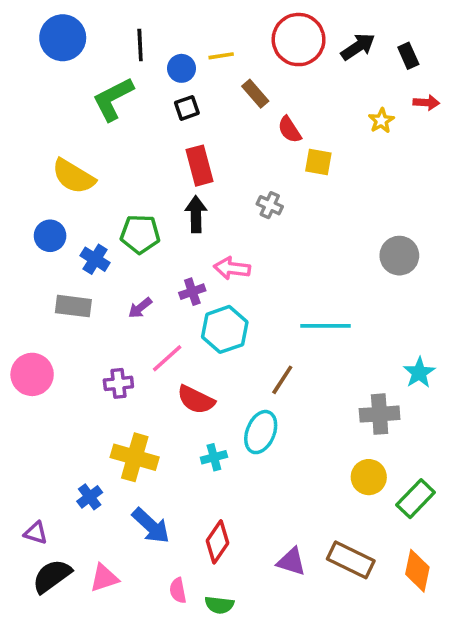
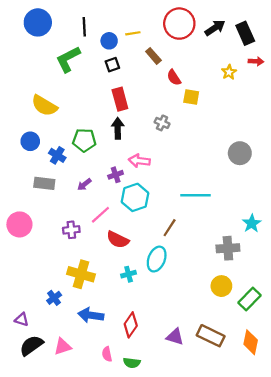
black rectangle: (408, 56) -> (245, 33), size x1.5
blue arrow: (151, 526) -> (91, 315), turned 145

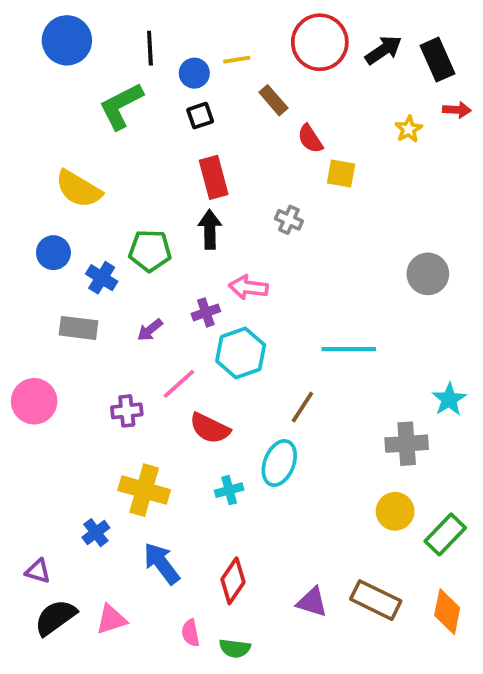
blue arrow: (91, 315) -> (162, 563), turned 45

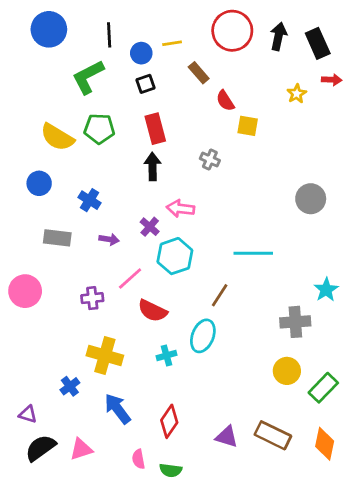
black arrow: (383, 50) -> (278, 36), turned -44
green pentagon: (150, 251) -> (99, 129), moved
blue cross: (102, 278) -> (89, 200), moved
purple cross: (206, 312) -> (150, 227), turned -30
purple arrow: (150, 330) -> (109, 239), turned -132

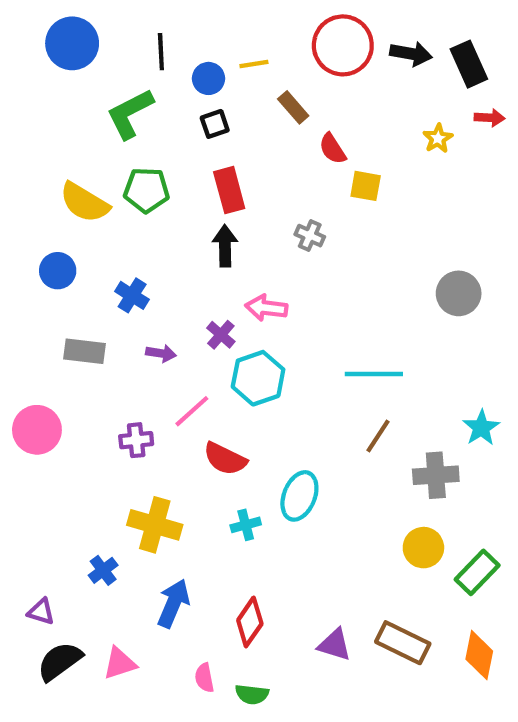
black arrow: (278, 36) -> (411, 54), turned 88
brown line: (220, 295) -> (378, 436), moved
blue arrow: (117, 409) -> (173, 603), turned 60

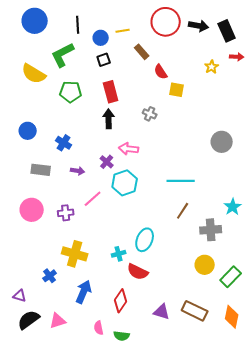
yellow semicircle: (84, 202) -> (34, 74), moved
pink circle: (37, 430) -> (32, 210), moved
red semicircle: (225, 459) -> (138, 272), moved

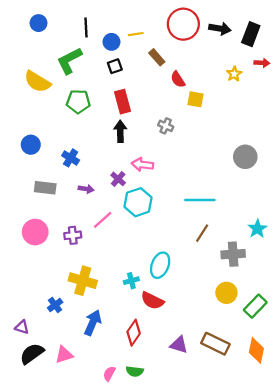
blue circle: (35, 21) -> (39, 23), size x0.6
black rectangle: (227, 31) -> (251, 34), turned 45
pink semicircle: (99, 328) -> (109, 374), moved, turned 40

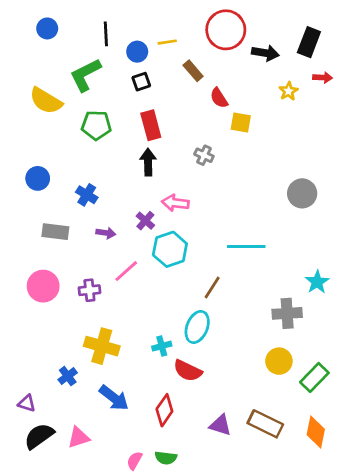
black arrow: (220, 29) -> (265, 53), moved
brown line: (202, 233) -> (212, 287), moved
blue arrow: (93, 323) -> (114, 398), turned 105

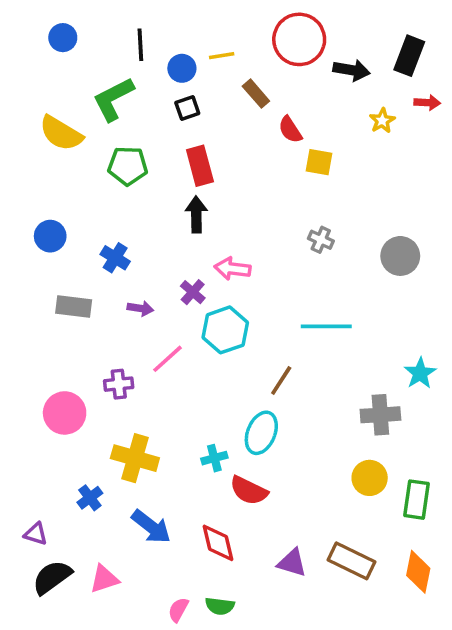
gray cross: (204, 155) -> (321, 240), moved
pink circle: (43, 286) -> (65, 413), moved
green rectangle: (314, 377) -> (416, 500), turned -36
red diamond: (164, 410) -> (218, 543), turned -48

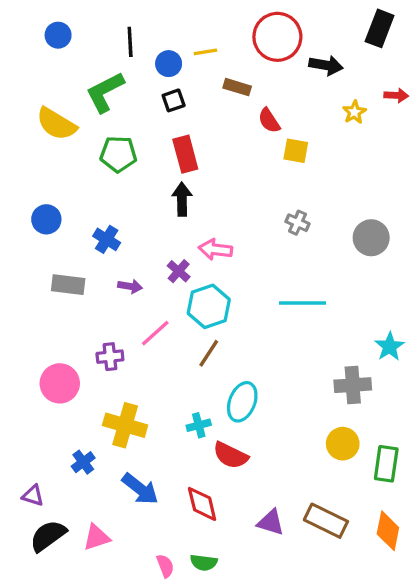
black rectangle: (409, 56) -> (380, 28), moved
brown rectangle: (256, 94) -> (237, 87), turned -32
brown line: (281, 380) -> (209, 353), moved
pink semicircle: (178, 610) -> (165, 566), turned 130

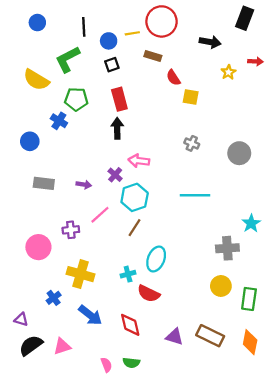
red circle: (277, 37) -> (162, 21), moved
blue cross: (107, 239) -> (59, 121), moved

